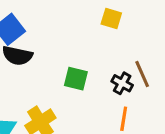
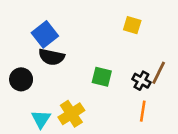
brown line: (142, 74) -> (159, 73), turned 50

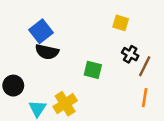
black circle: (21, 79) -> (13, 86), moved
black cross: (141, 81) -> (130, 54), moved
orange line: (143, 111) -> (145, 98), moved

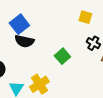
green square: (93, 70) -> (62, 56), turned 35

